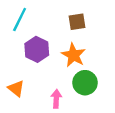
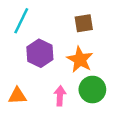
orange triangle: (16, 88) -> (17, 96), turned -42
pink arrow: (56, 99) -> (60, 96), moved

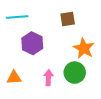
cyan line: (21, 21) -> (17, 17), turned 60
orange star: (80, 60) -> (84, 48), moved

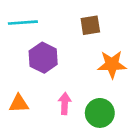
orange star: (84, 48) -> (112, 64), turned -30
green circle: (75, 73) -> (100, 113), moved

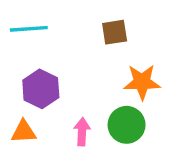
purple hexagon: (43, 58) -> (41, 89), moved
green circle: (100, 113) -> (127, 125), moved

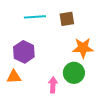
cyan line: (29, 29) -> (35, 17), moved
pink arrow: (82, 132) -> (53, 85), moved

